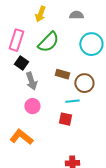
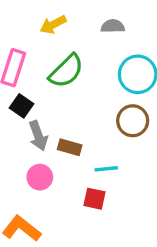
yellow arrow: (40, 14) -> (53, 25), turned 42
brown rectangle: (62, 74) -> (70, 147), moved
brown circle: (84, 83) -> (133, 121), moved

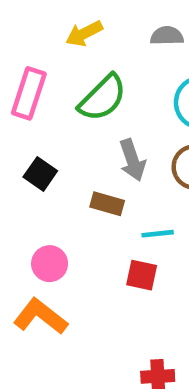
black square: (22, 106) -> (40, 174), moved
gray arrow: (38, 136) -> (132, 160), moved
pink circle: (40, 177) -> (50, 264), moved

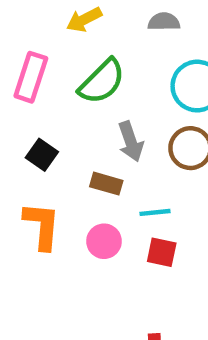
pink circle: (50, 264) -> (104, 241), moved
red square: (142, 275) -> (162, 252), moved
orange L-shape: (40, 317) -> (42, 226), moved, turned 57

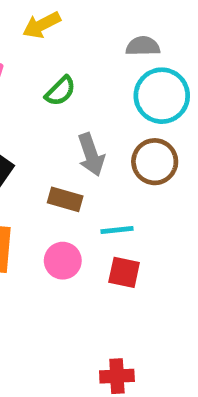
gray semicircle: (164, 22) -> (143, 46), moved
green semicircle: (102, 82) -> (60, 91), size x0.6

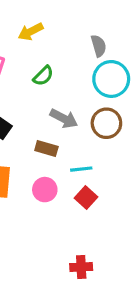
gray semicircle: (143, 46) -> (99, 46), turned 75
gray arrow: (91, 155) -> (64, 118), turned -44
red square: (124, 272) -> (86, 197), turned 30

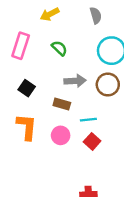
gray semicircle: (99, 46) -> (96, 15), moved
green semicircle: (43, 76) -> (59, 48), turned -91
gray arrow: (64, 118) -> (75, 81), turned -30

